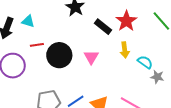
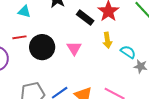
cyan triangle: (28, 21) -> (24, 12), moved

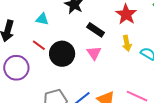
black rectangle: (85, 18) -> (96, 30), moved
red line: (19, 37) -> (39, 45), turned 48

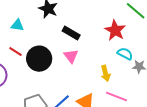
red star: (126, 14) -> (115, 30), moved
yellow arrow: (127, 43) -> (106, 73), moved

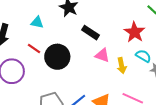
pink triangle: (71, 56) -> (102, 55), moved, turned -35
yellow arrow: (106, 73) -> (122, 66), moved

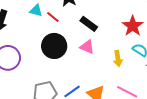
red line: (34, 48) -> (53, 17), moved
pink triangle: (102, 55) -> (87, 47), moved

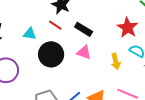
cyan triangle: (36, 11) -> (30, 34), moved
red line: (53, 17) -> (55, 25), moved

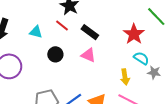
black circle: (51, 54) -> (55, 54), size x0.6
yellow arrow: (116, 61) -> (125, 77), moved

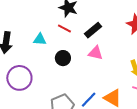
black rectangle: (90, 32) -> (93, 30), turned -66

